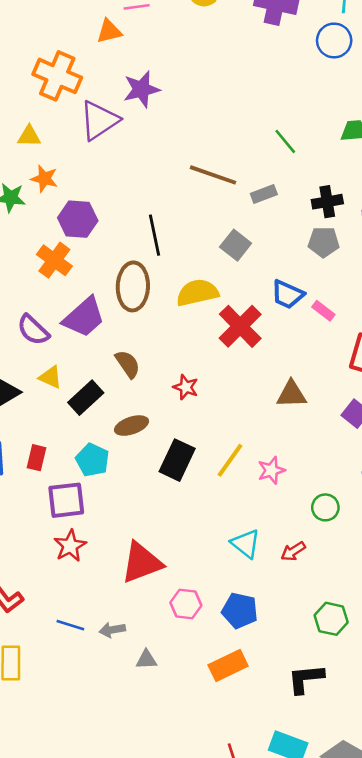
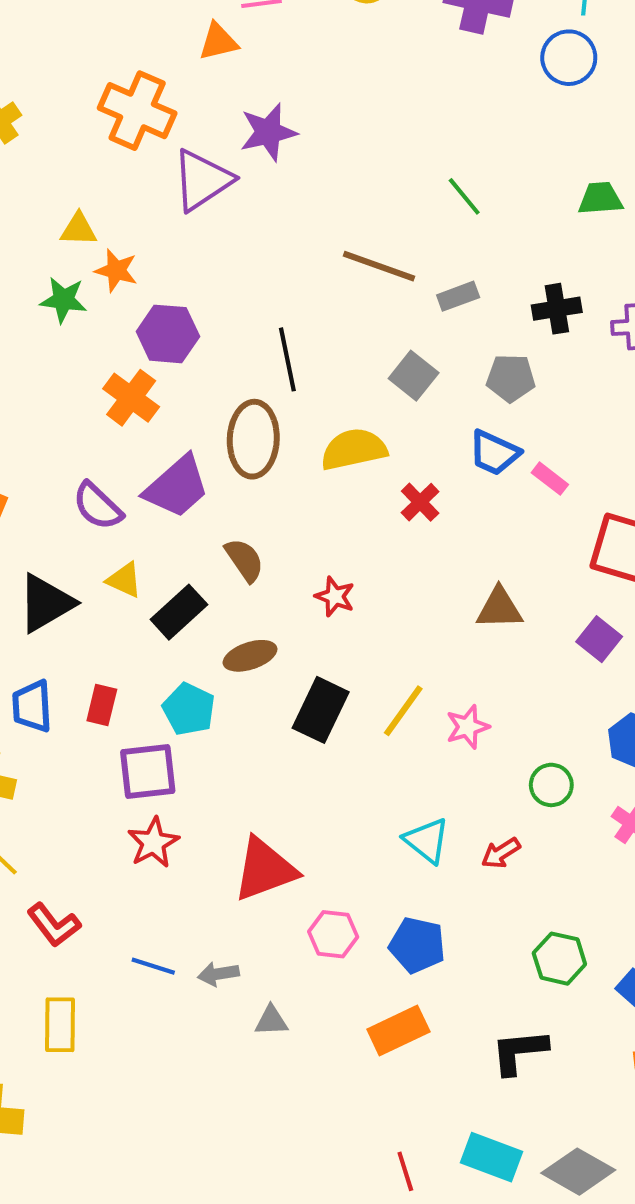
yellow triangle: (29, 136) -> (79, 229), moved
green line: (285, 141) -> (464, 196), moved
gray pentagon: (324, 242) -> (511, 378), moved
red cross: (240, 326) -> (420, 502), size x0.6

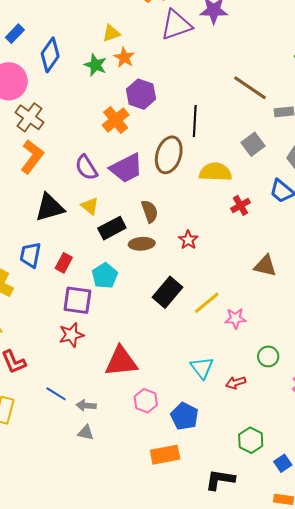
yellow triangle: (79, 229) -> (111, 33), turned -36
brown ellipse: (250, 656) -> (142, 244), moved
gray triangle: (271, 1021) -> (86, 433), moved

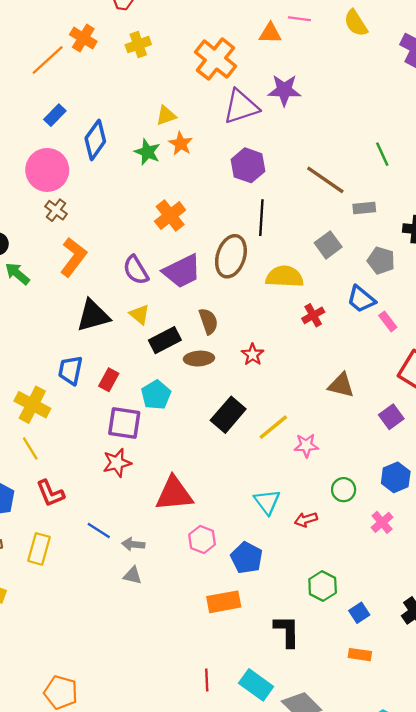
purple hexagon: (141, 94) -> (248, 165), moved
brown cross: (30, 117) -> (56, 210), moved, size x0.7
black L-shape: (220, 480) -> (287, 631), turned 80

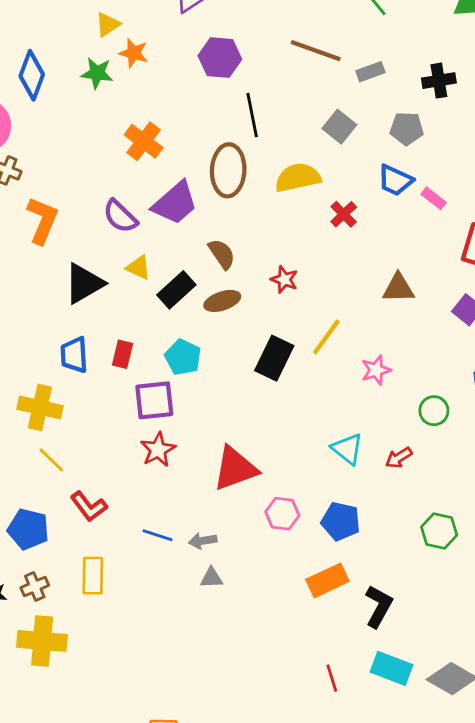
yellow line: (273, 427) -> (326, 337), moved
black L-shape: (287, 631) -> (379, 606), moved, turned 44

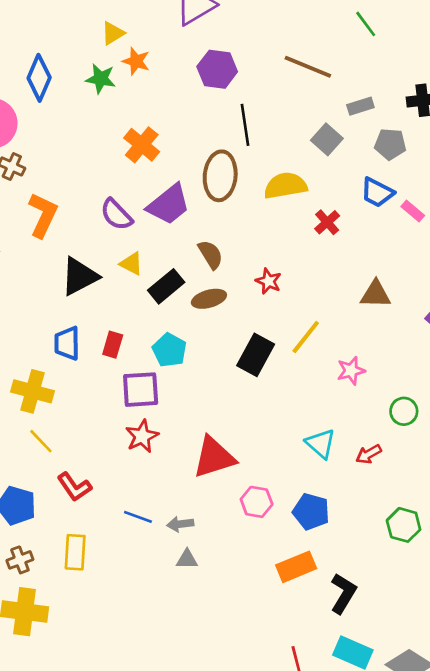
gray rectangle: (370, 72) -> (360, 106), moved

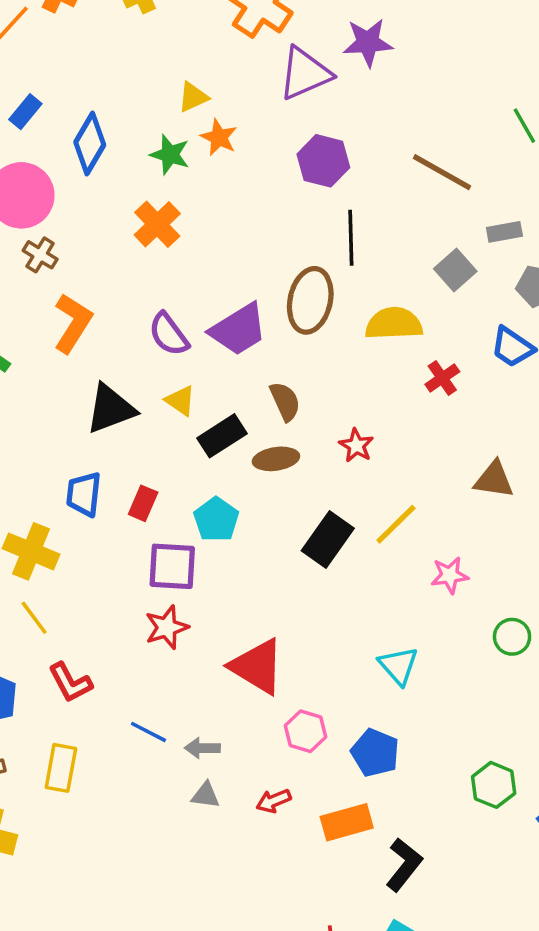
orange cross: (142, 145) -> (157, 224), moved
red arrow: (369, 454) -> (274, 801), moved
red triangle: (214, 457) -> (257, 666), turned 42

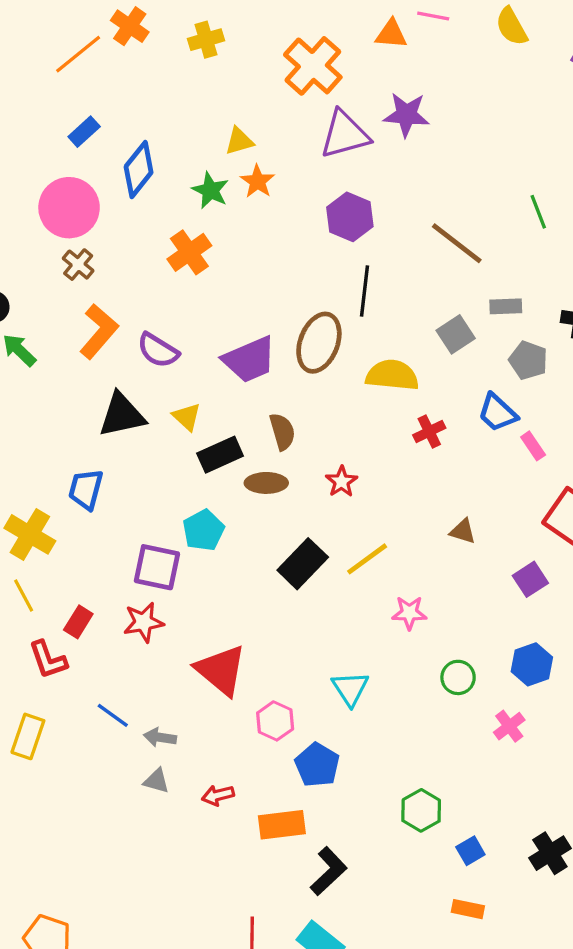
purple semicircle: (169, 334) -> (158, 350), moved, turned -30
brown triangle: (494, 480) -> (463, 531), size x0.7
red rectangle: (143, 503) -> (78, 622), moved
pink hexagon: (305, 731) -> (275, 721), moved

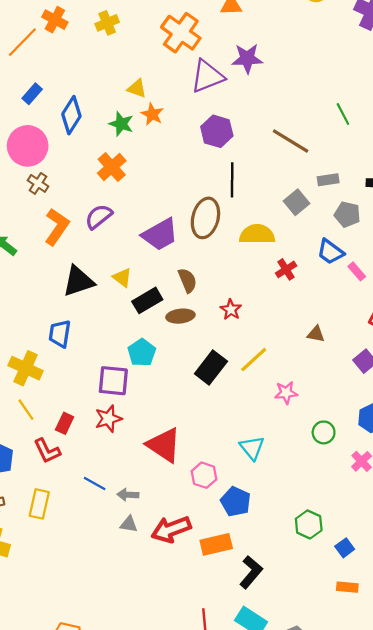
yellow triangle: (239, 141) -> (137, 89), turned 42
purple semicircle: (158, 350) -> (99, 217), moved, turned 116
red arrow: (218, 795) -> (171, 529), size x1.8

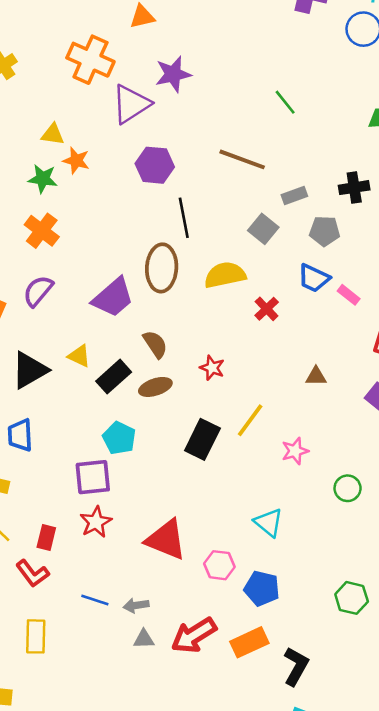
green line: (343, 114) -> (285, 102), moved

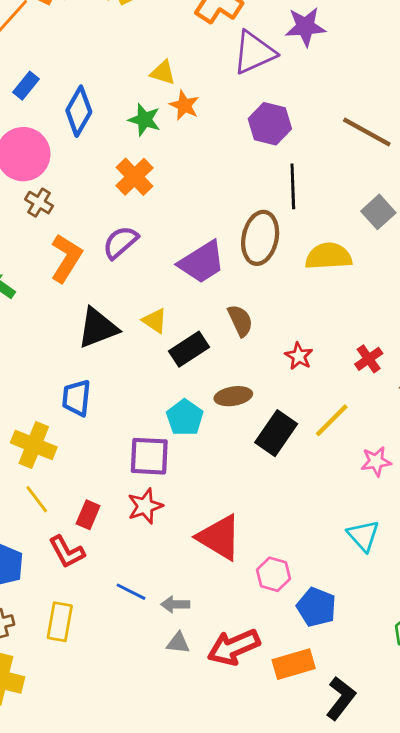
red cross: (267, 309) -> (369, 359), moved
brown ellipse: (155, 387) -> (233, 396), moved
cyan triangle: (268, 523) -> (363, 536), moved

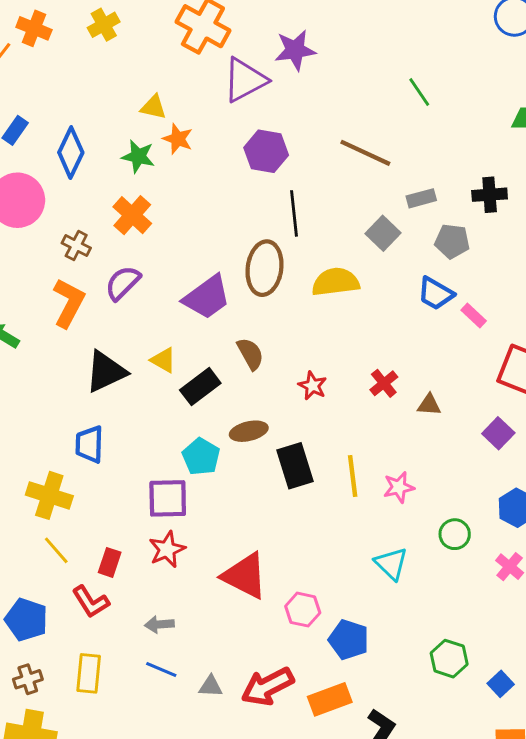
brown cross: (39, 203) -> (76, 246), moved
yellow line: (332, 420) -> (353, 476), moved, turned -48
black rectangle: (276, 433) -> (295, 466), turned -48
blue line: (131, 592) -> (161, 669), moved
gray arrow: (175, 604) -> (159, 624), moved

